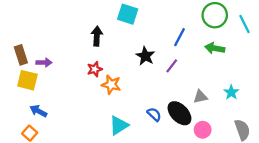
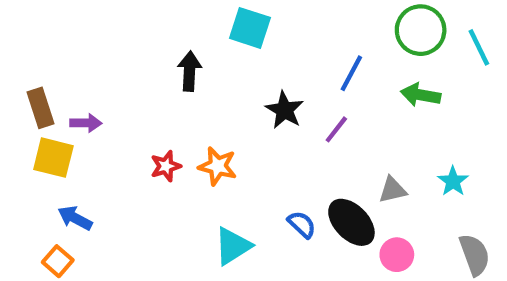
red star: (95, 69) -> (166, 166), moved

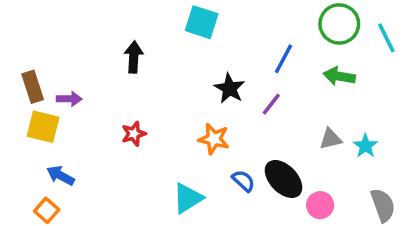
black arrow: (189, 71) -> (134, 57), moved
orange star: (218, 166) -> (214, 139), moved
gray triangle: (392, 190) -> (331, 139), moved

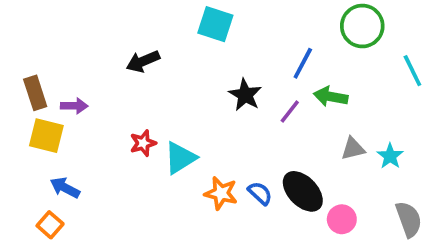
cyan line: (386, 38) -> (412, 71), moved
black arrow: (134, 57) -> (143, 61), turned -116
green arrow: (339, 76) -> (331, 97), moved
orange star: (214, 139) -> (221, 193), moved
cyan triangle: (188, 198) -> (180, 158), moved

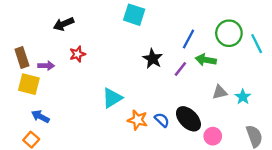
green circle: (362, 26) -> (229, 33), moved
black arrow: (143, 61) -> (64, 24), moved
red star: (143, 143) -> (77, 54), moved

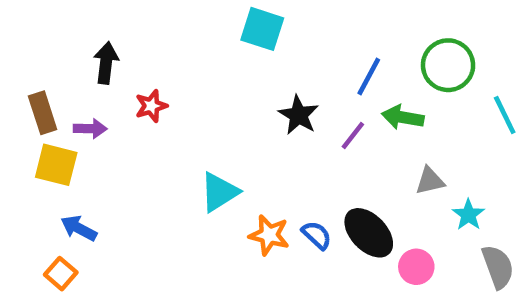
black arrow: (64, 24) -> (106, 63), moved, turned 120
cyan line: (257, 44) -> (505, 115), moved
cyan star: (243, 97) -> (468, 215), moved

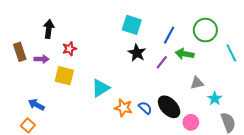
cyan square: (262, 29) -> (132, 25), moved
yellow square: (56, 165) -> (64, 76), moved

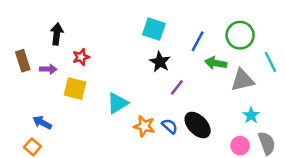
purple line: (162, 62) -> (177, 87), moved
gray triangle: (197, 83) -> (242, 80), moved, size x1.5
pink circle: (191, 122) -> (240, 146), moved

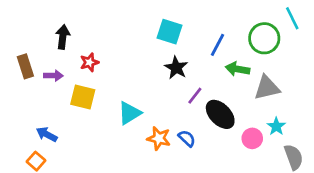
cyan line: (270, 62) -> (292, 18), moved
black ellipse: (198, 125) -> (220, 114), moved
pink circle: (240, 146) -> (252, 138), moved

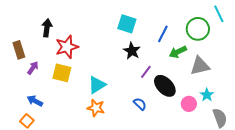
red star: (89, 62) -> (67, 47), size x1.6
green arrow: (238, 69) -> (178, 52), turned -36
purple arrow: (53, 76) -> (33, 68), moved, turned -56
orange star: (159, 138) -> (96, 108), moved

